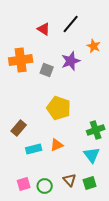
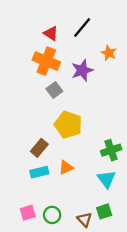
orange cross: (21, 60) -> (46, 61), moved, turned 30
gray square: (47, 70) -> (54, 90), moved, turned 32
brown rectangle: (19, 128) -> (39, 148), moved
brown triangle: (70, 180) -> (84, 220), moved

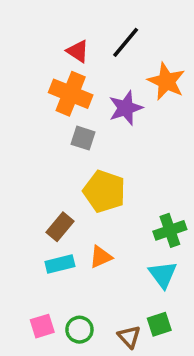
orange star: (109, 53) -> (166, 81), size x1.5
gray square: (54, 90) -> (83, 138), turned -35

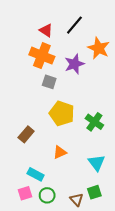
brown rectangle: (60, 227) -> (26, 134), moved
green cross: (170, 230) -> (94, 122), moved, turned -36
cyan rectangle: (60, 264) -> (36, 174), moved, turned 42

